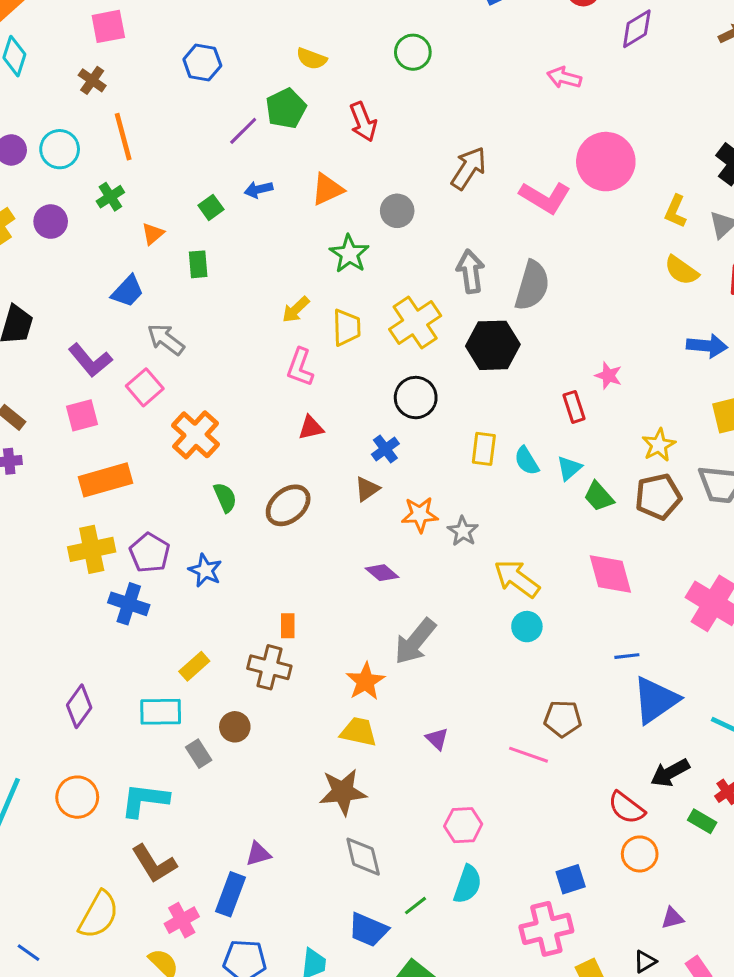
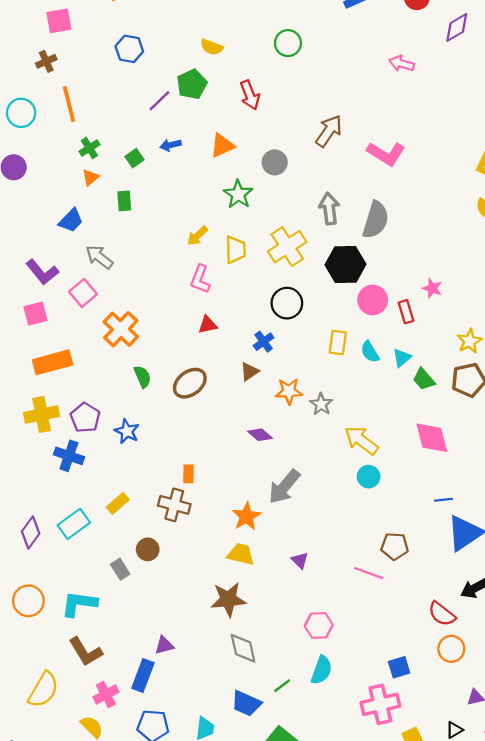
brown cross: (92, 80) -> (46, 61), turned 30
pink circle: (606, 162) -> (373, 300), moved, size x0.7
green cross: (110, 197) -> (89, 148), moved
cyan rectangle: (161, 712) -> (74, 524), moved, turned -36

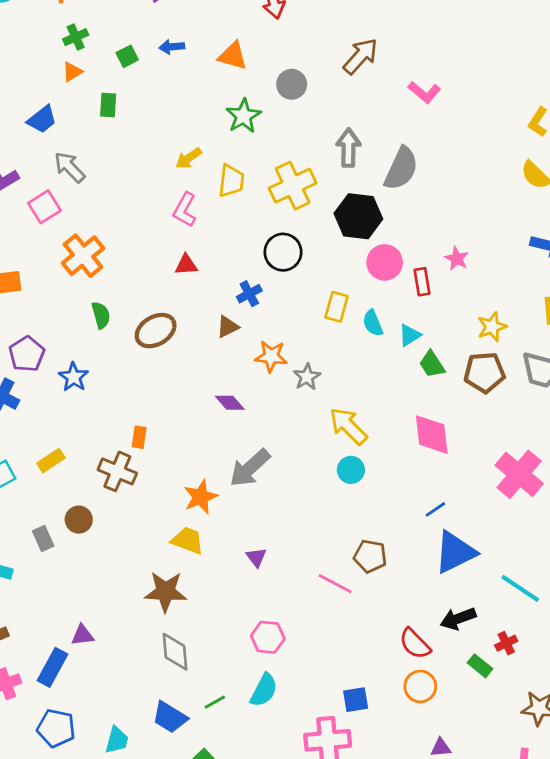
orange triangle: (222, 145) -> (233, 56), turned 32
pink L-shape: (386, 154) -> (424, 92), size x0.7
blue line: (444, 500) -> (435, 509), turned -36

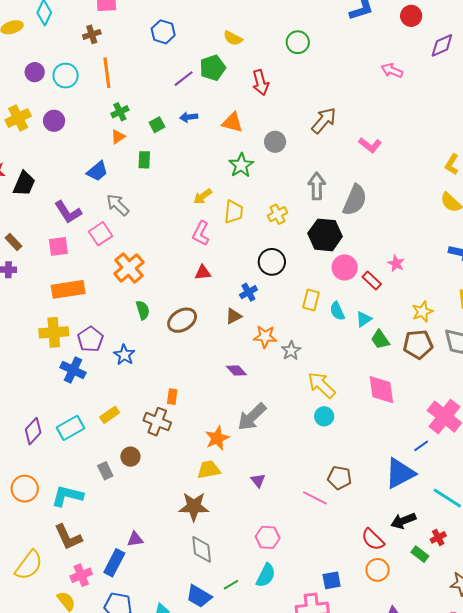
yellow cross: (293, 186) -> (278, 214), size x0.6
red rectangle: (422, 282) -> (372, 281), turned -36
blue line: (435, 509) -> (421, 446), moved
yellow trapezoid: (188, 540) -> (209, 470), turned -30

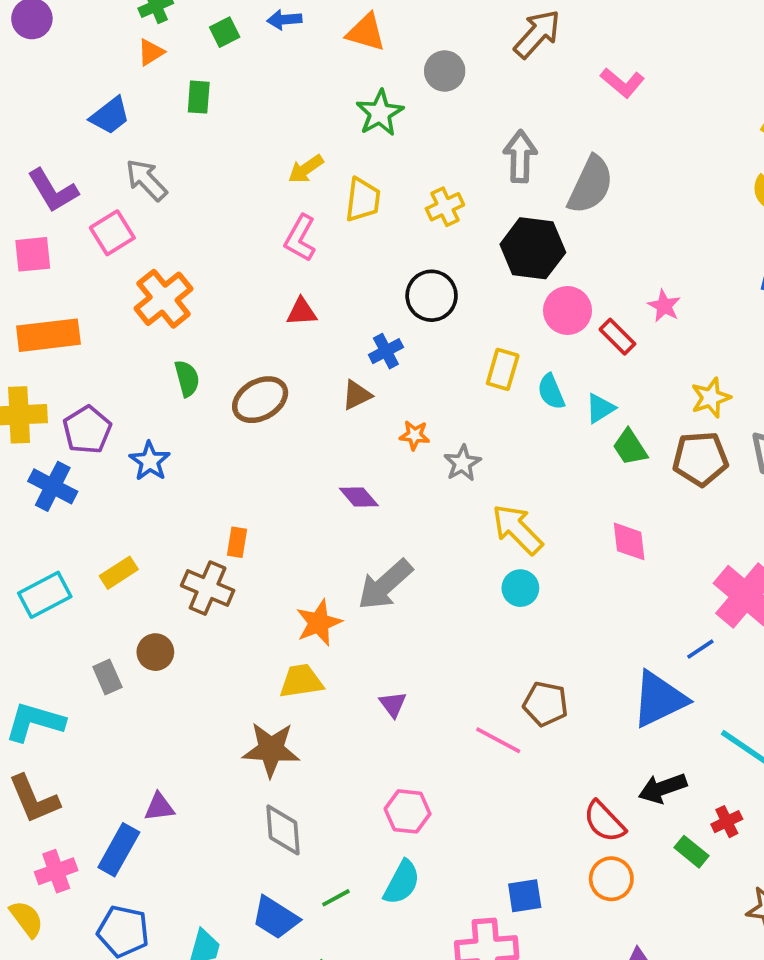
orange star: (265, 337) -> (414, 435), size x0.7
pink diamond: (381, 390) -> (629, 541), size x0.7

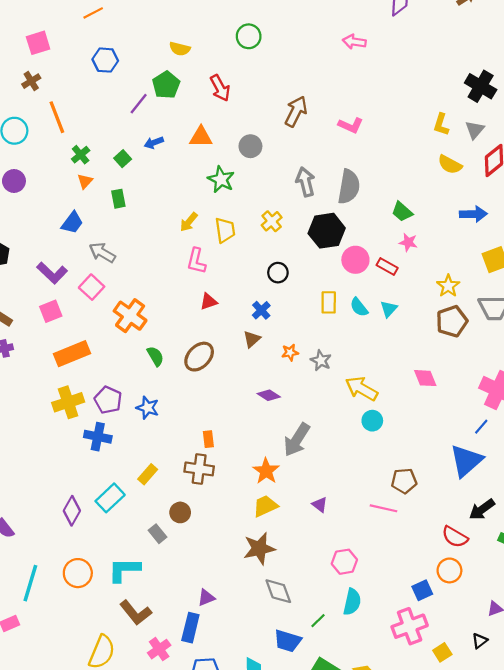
black circle: (432, 296) -> (278, 273), size x0.7
green trapezoid: (630, 447) -> (402, 212), moved
orange circle: (611, 879) -> (449, 570), moved

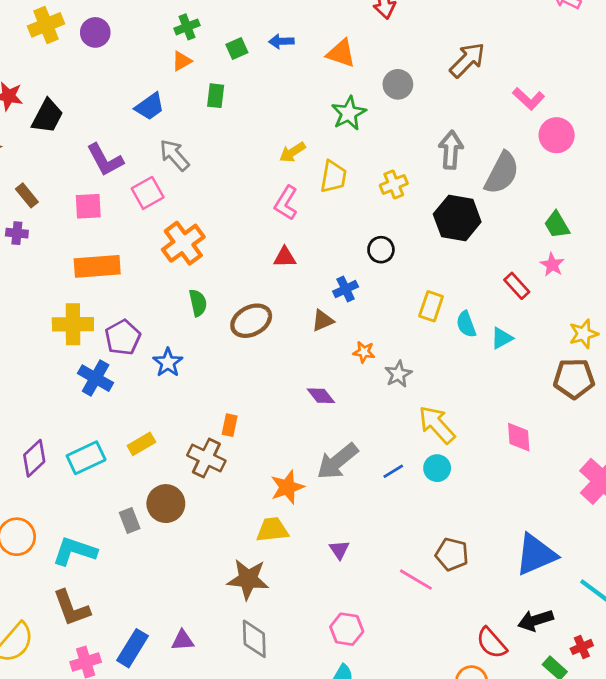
pink circle: (355, 260) -> (557, 135), moved
blue line: (481, 427) -> (393, 471), moved
brown circle: (180, 512) -> (166, 504), size x1.4
purple triangle: (206, 598) -> (183, 640), moved

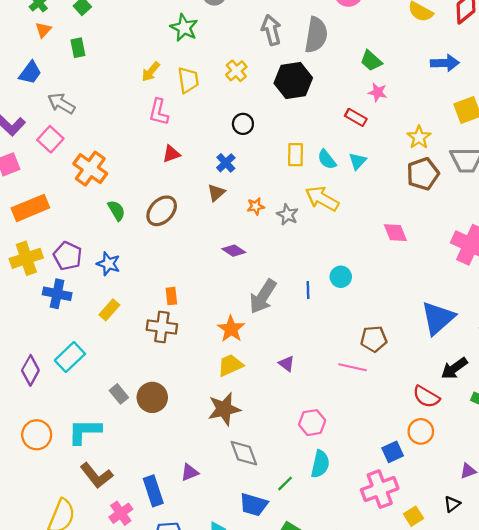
yellow arrow: (437, 425) -> (322, 199), moved
yellow rectangle: (141, 444) -> (109, 310), moved
blue line: (393, 471) -> (308, 290), turned -42
brown circle: (166, 504) -> (152, 397), moved
blue rectangle: (133, 648) -> (153, 491), turned -32

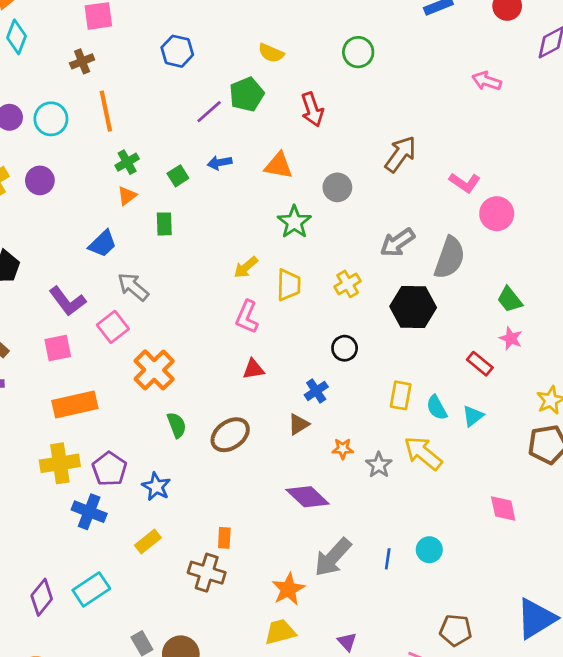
gray arrow: (271, 30) -> (397, 243), turned -120
purple diamond: (234, 251) -> (308, 497), size x1.5

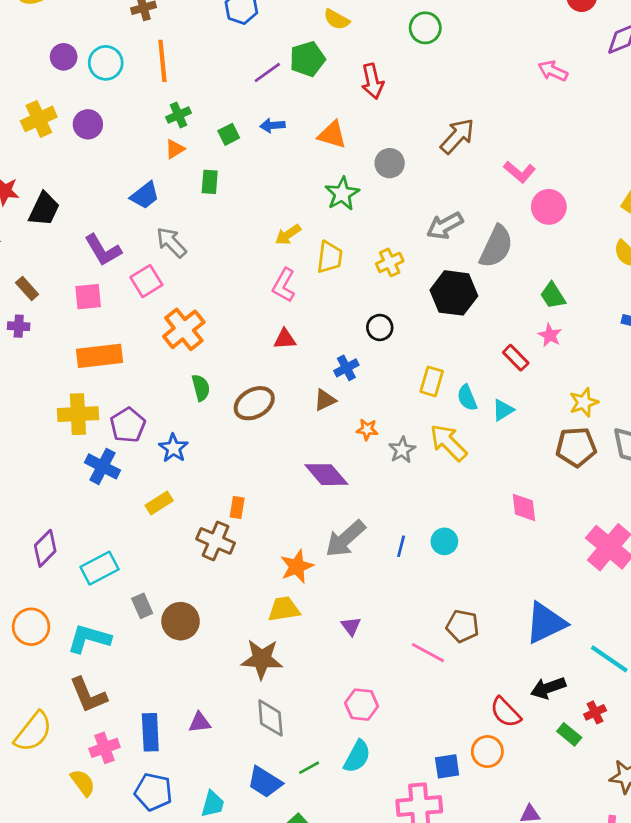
cyan rectangle: (91, 589) -> (100, 568), moved

